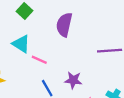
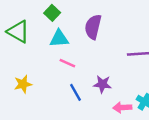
cyan triangle: (21, 44) -> (59, 39), moved, turned -36

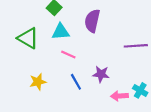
green triangle: (18, 32) -> (28, 38), moved
yellow star: (23, 84) -> (38, 82), moved

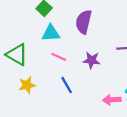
green triangle: (28, 38) -> (17, 55), moved
purple star: (101, 74) -> (91, 60), moved

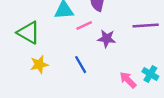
pink line: (59, 57) -> (84, 26), moved, turned -49
pink arrow: (112, 100) -> (128, 80), turned 48

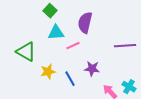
purple star: (107, 39) -> (92, 69), moved
yellow star: (39, 65) -> (48, 72), moved

